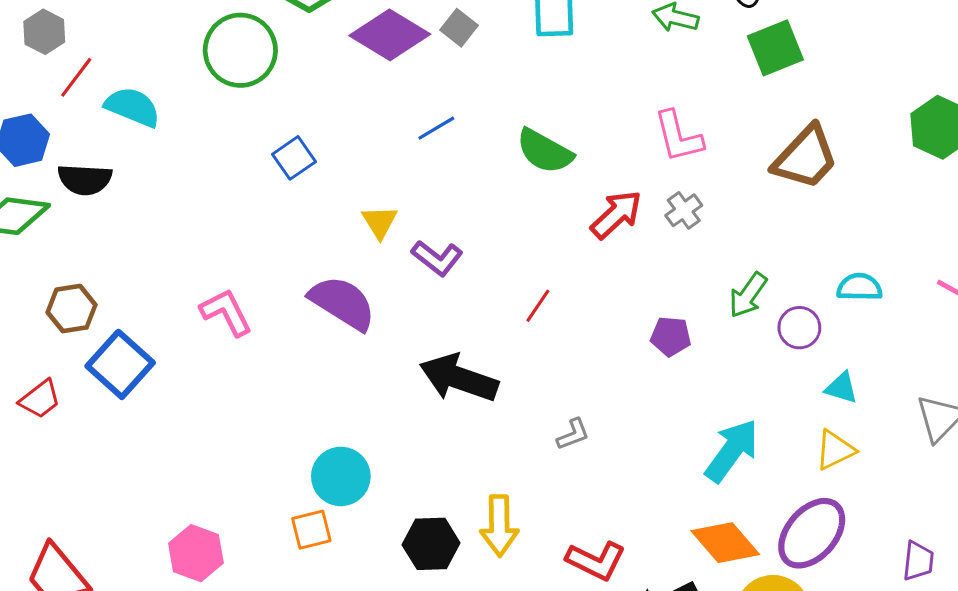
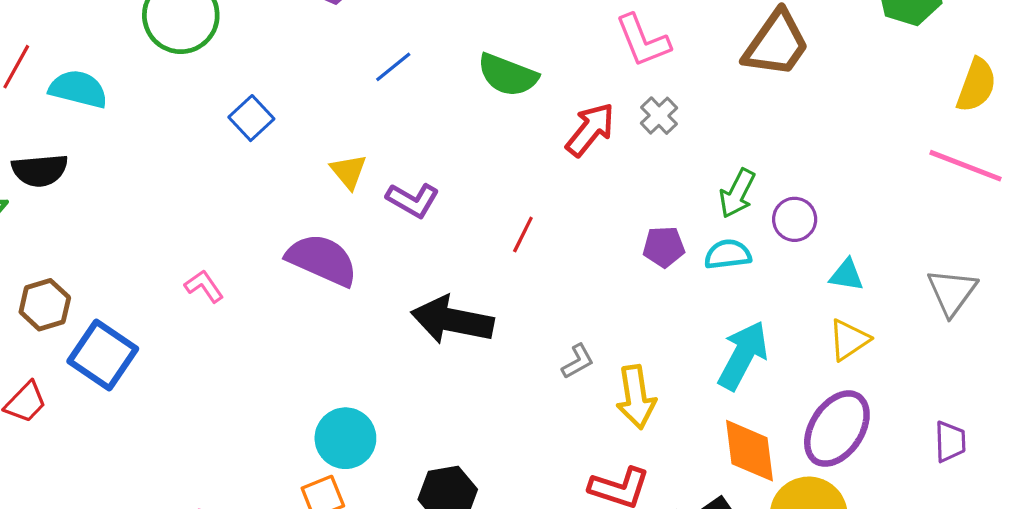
cyan semicircle: (859, 287) -> (728, 254), moved
pink L-shape: (226, 312) -> (204, 286), size x0.7
yellow arrow: (499, 526) -> (636, 397), moved
orange diamond: (725, 543) -> (749, 451), turned 42

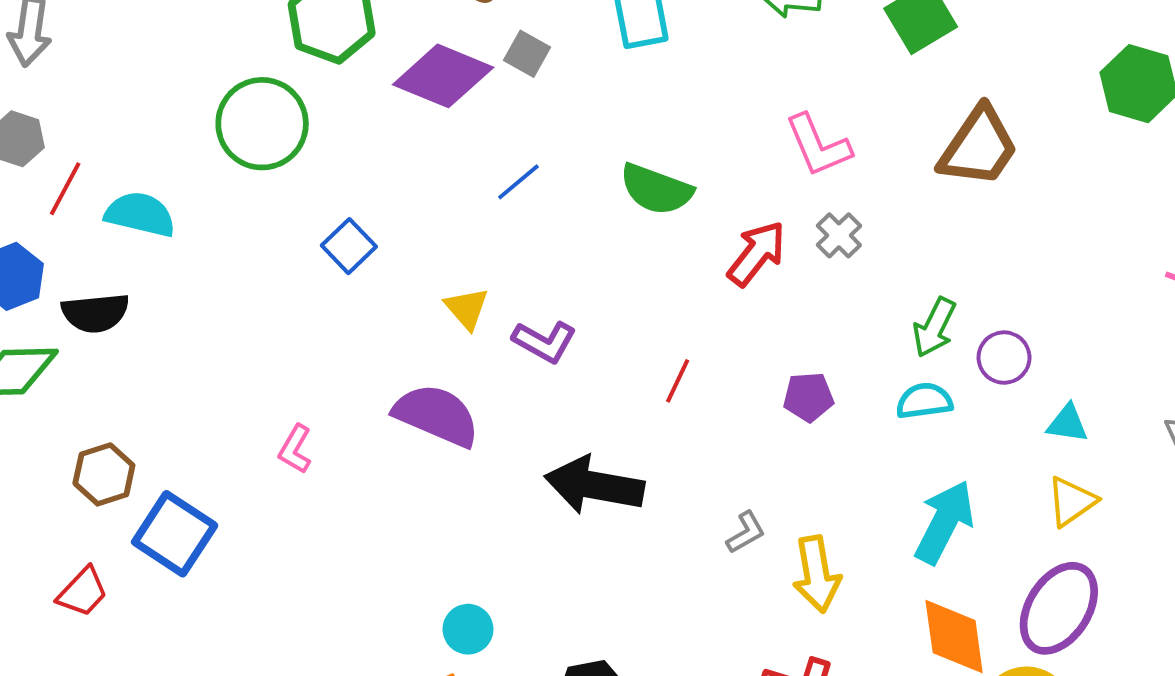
purple pentagon: (664, 247) -> (808, 397), moved
pink L-shape: (204, 286) -> (295, 449), turned -114
cyan circle: (345, 438) -> (468, 629), size x0.7

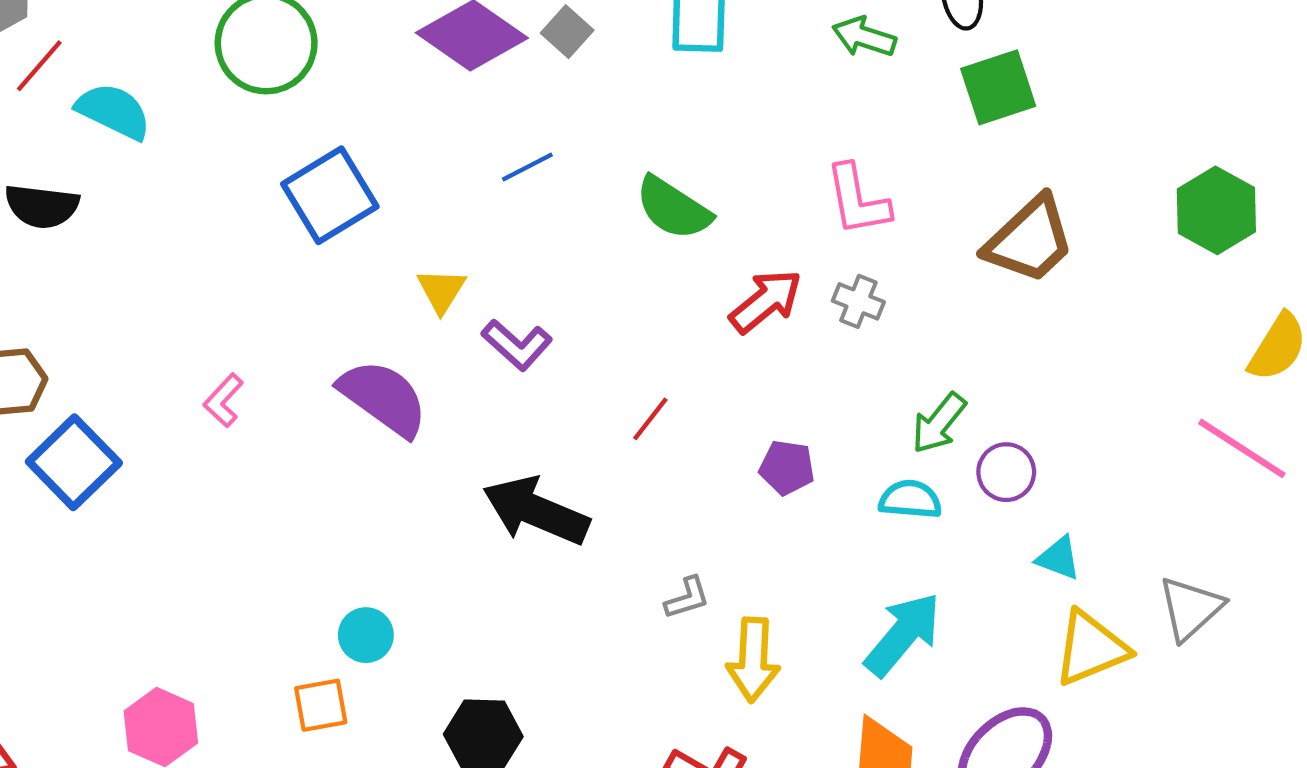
gray cross: (839, 235) -> (858, 301), turned -36
blue square: (349, 246) -> (330, 195), size x1.6
yellow triangle: (1071, 501) -> (1091, 648), moved, size x1.4

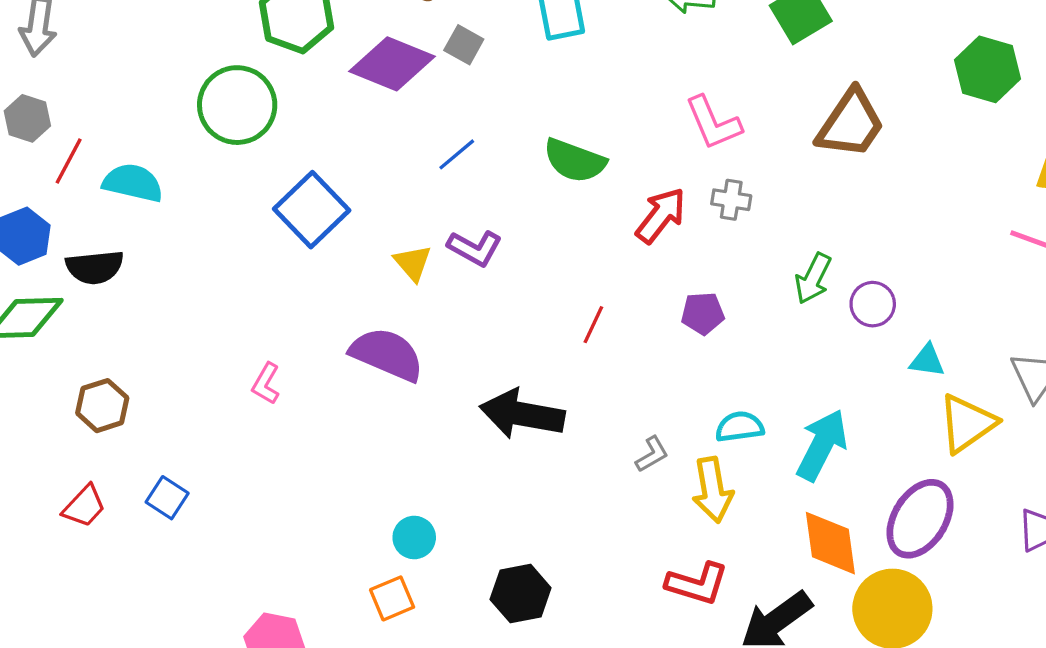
purple L-shape: (517, 345) -> (475, 248), moved
blue square: (74, 462) -> (167, 498), moved, size x0.6
purple pentagon: (787, 467) -> (703, 313), moved
cyan semicircle: (910, 499) -> (740, 427), moved

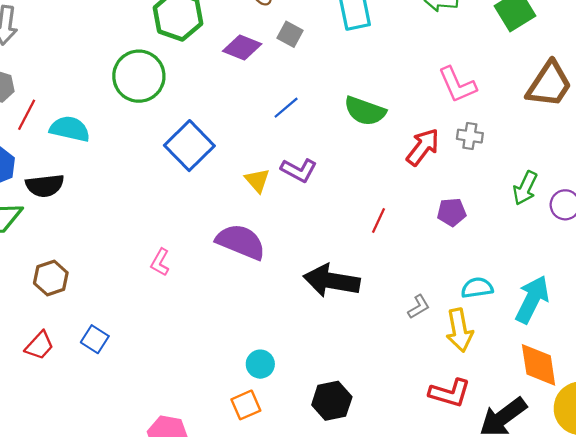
purple diamond: (392, 64) -> (242, 48), size x0.7

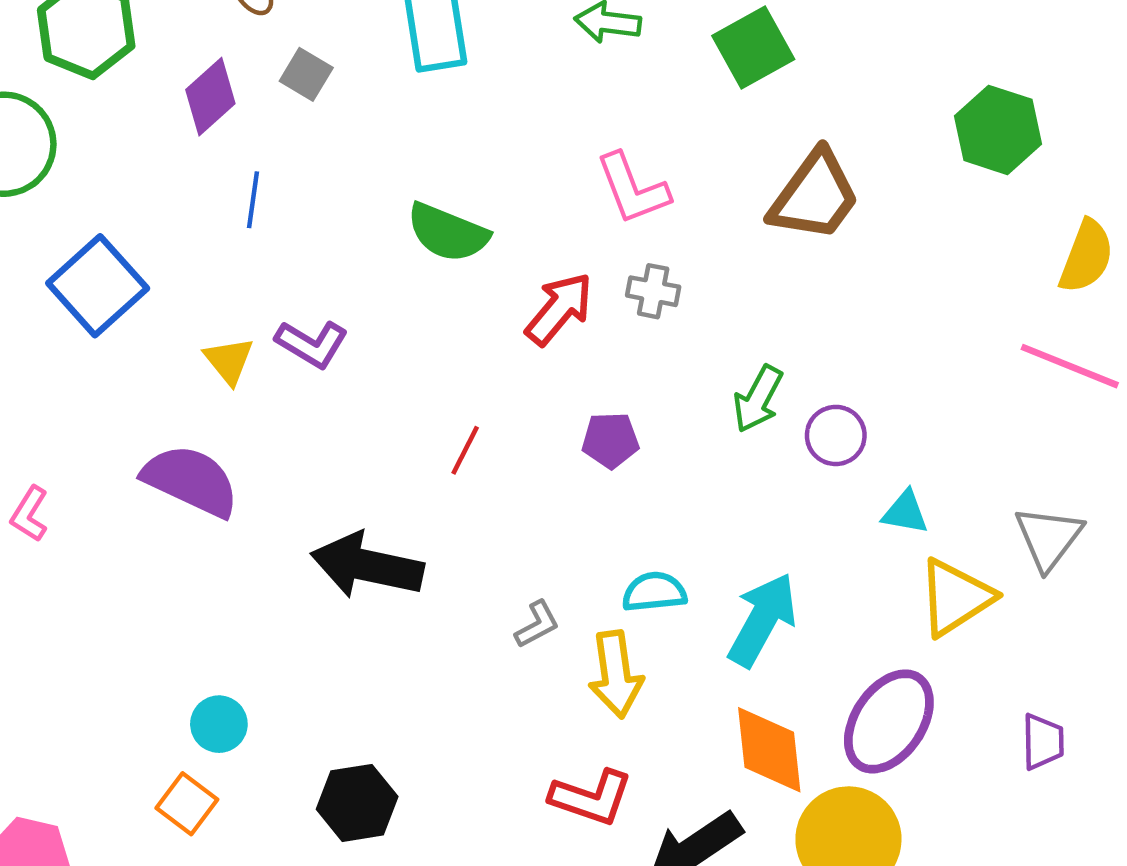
purple diamond: (242, 48) -> (210, 97), turned -66
blue line: (286, 108) -> (253, 200), moved, turned -44
orange square: (246, 405) -> (187, 804), turned -32

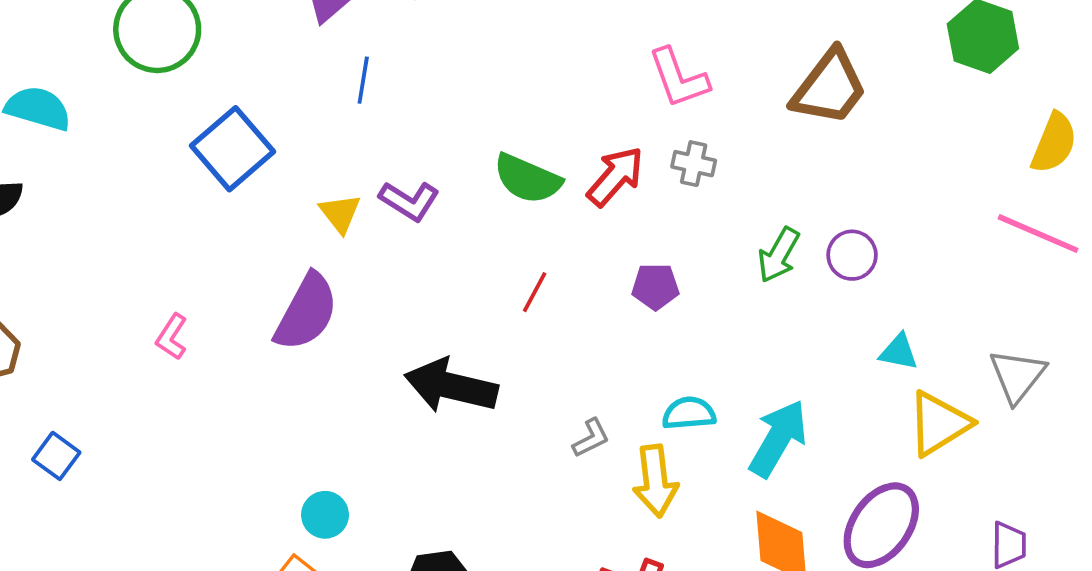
green semicircle: (448, 233) -> (527, 179), moved
purple circle: (836, 435) -> (852, 255), moved
purple semicircle: (191, 481) -> (306, 312), turned 92

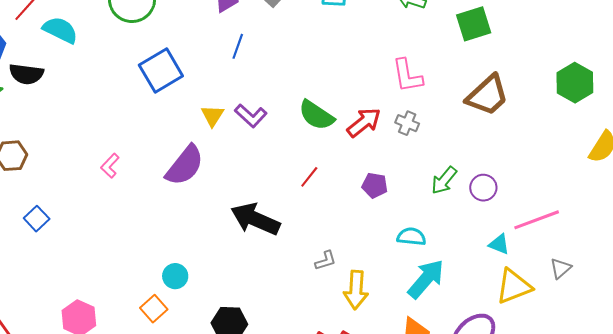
pink line: (1038, 234) -> (537, 220), moved, turned -54
gray triangle: (1017, 376) -> (561, 268), size x0.7
cyan semicircle: (689, 413) -> (411, 237), moved

